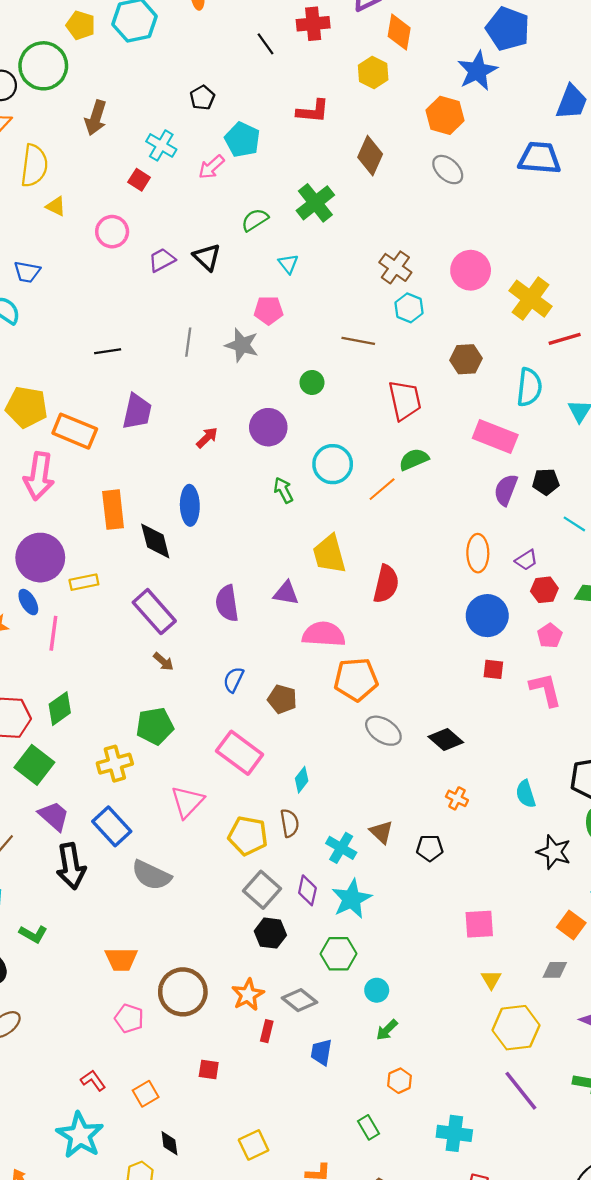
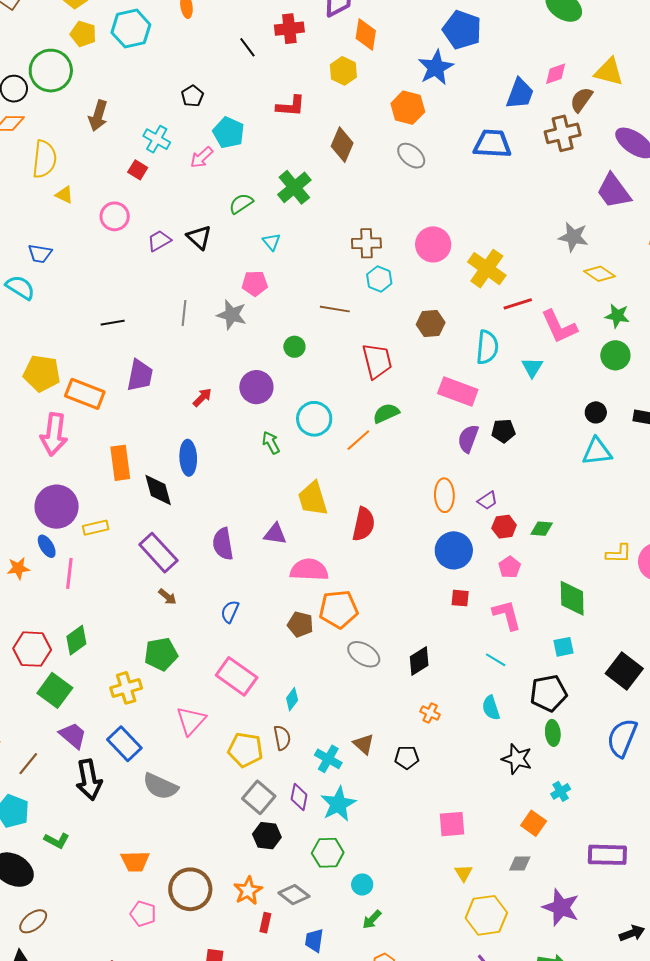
brown cross: (395, 267) -> (366, 243), turned -36
cyan line: (574, 524) -> (496, 660), moved
brown pentagon: (282, 699) -> (300, 624), moved
black diamond: (446, 739) -> (419, 661), turned -72

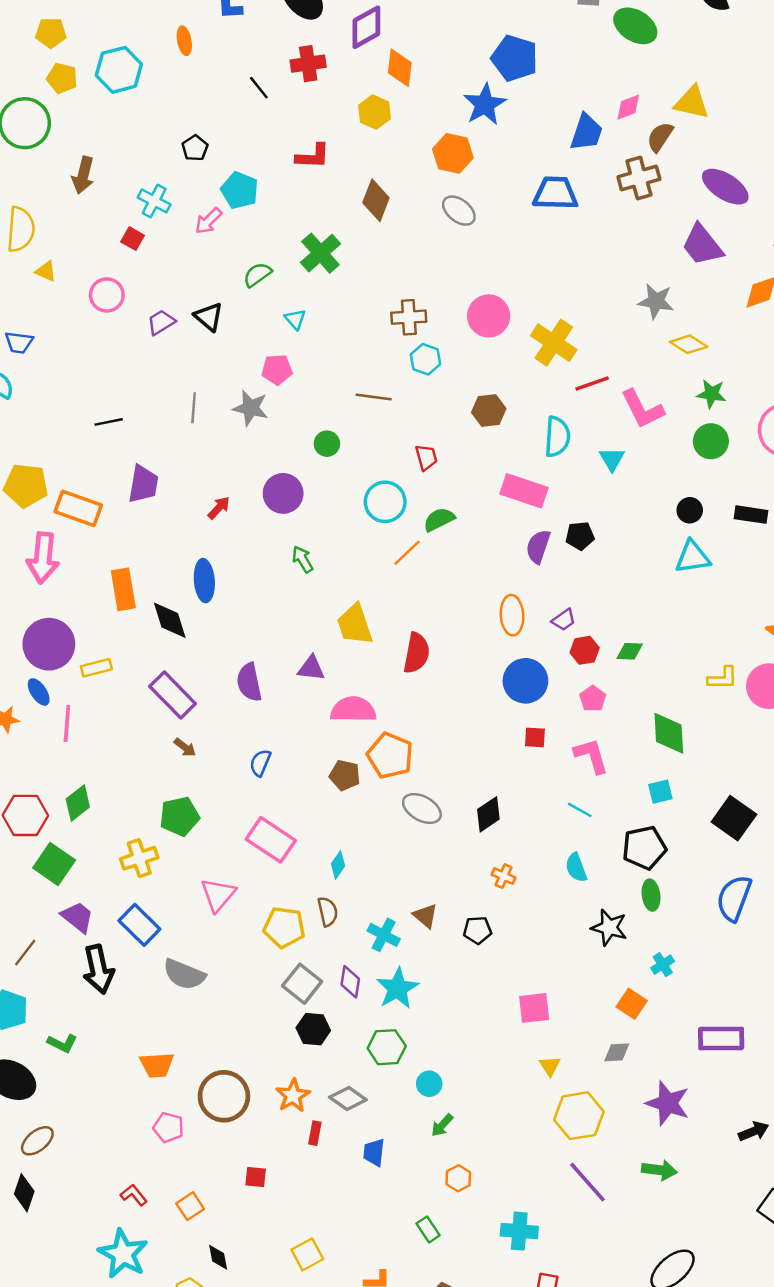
red trapezoid: (377, 361) -> (426, 457), size x0.6
cyan circle: (314, 419) -> (385, 502), moved
orange pentagon: (339, 609) -> (390, 756), turned 30

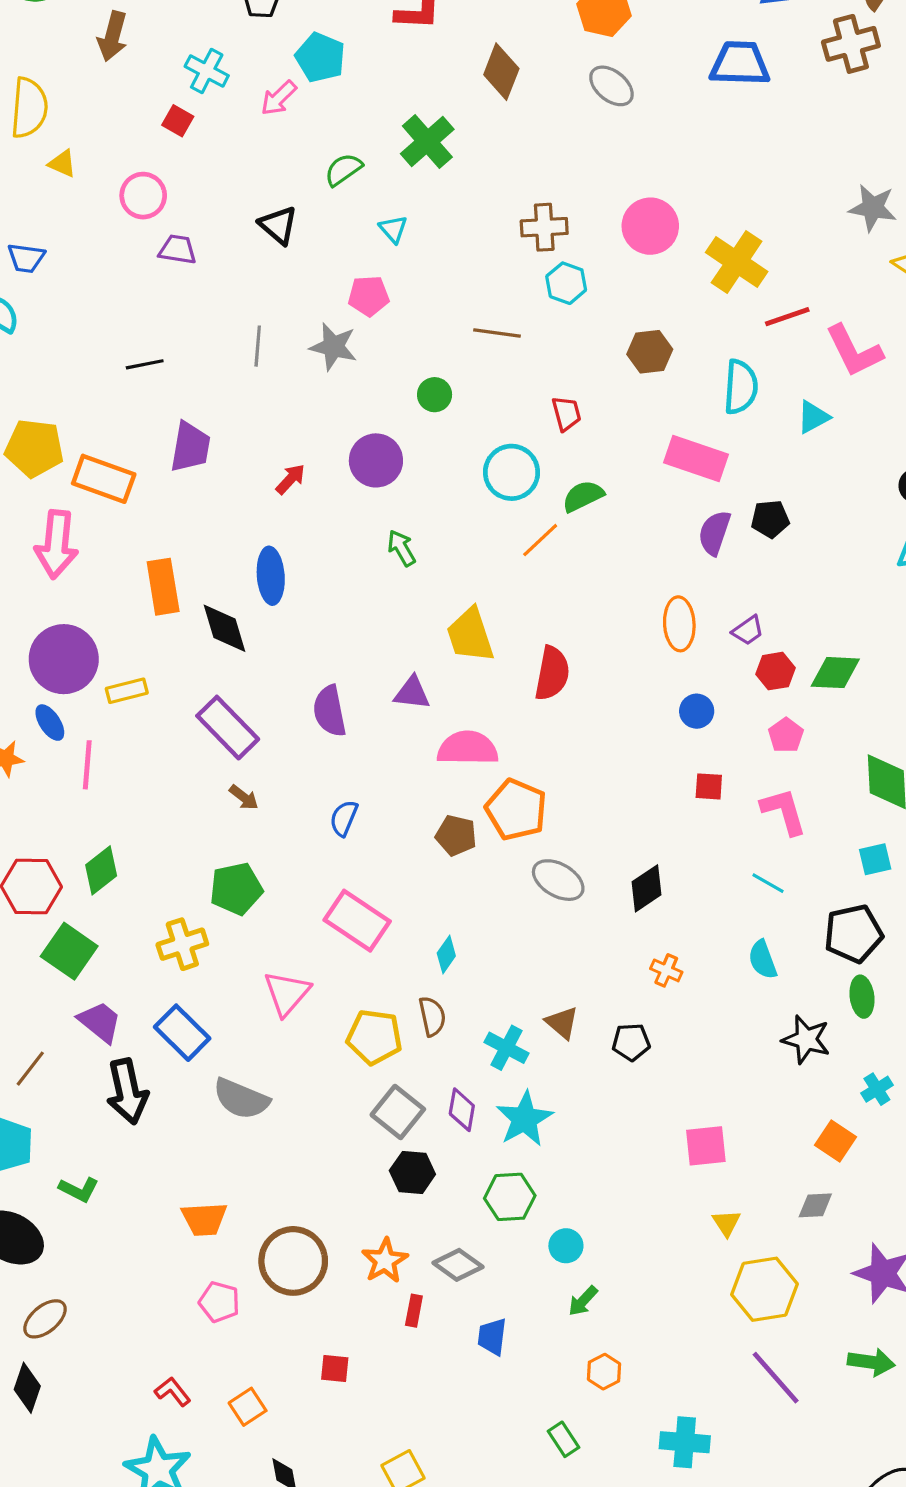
purple trapezoid: (161, 322) -> (178, 250), moved, turned 40
cyan triangle: (612, 459) -> (813, 417), turned 32
green diamond: (630, 651) -> (835, 673), size x1.4
blue circle: (525, 681) -> (697, 711), size x0.6

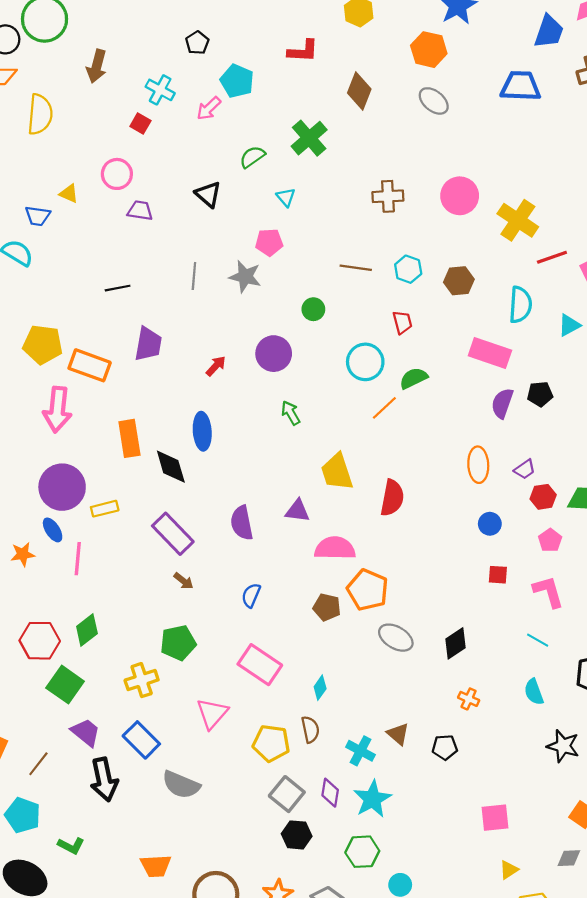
yellow triangle: (62, 164) -> (69, 194), moved
cyan hexagon: (566, 283) -> (408, 269), moved
yellow triangle: (726, 1223) -> (509, 870), turned 30

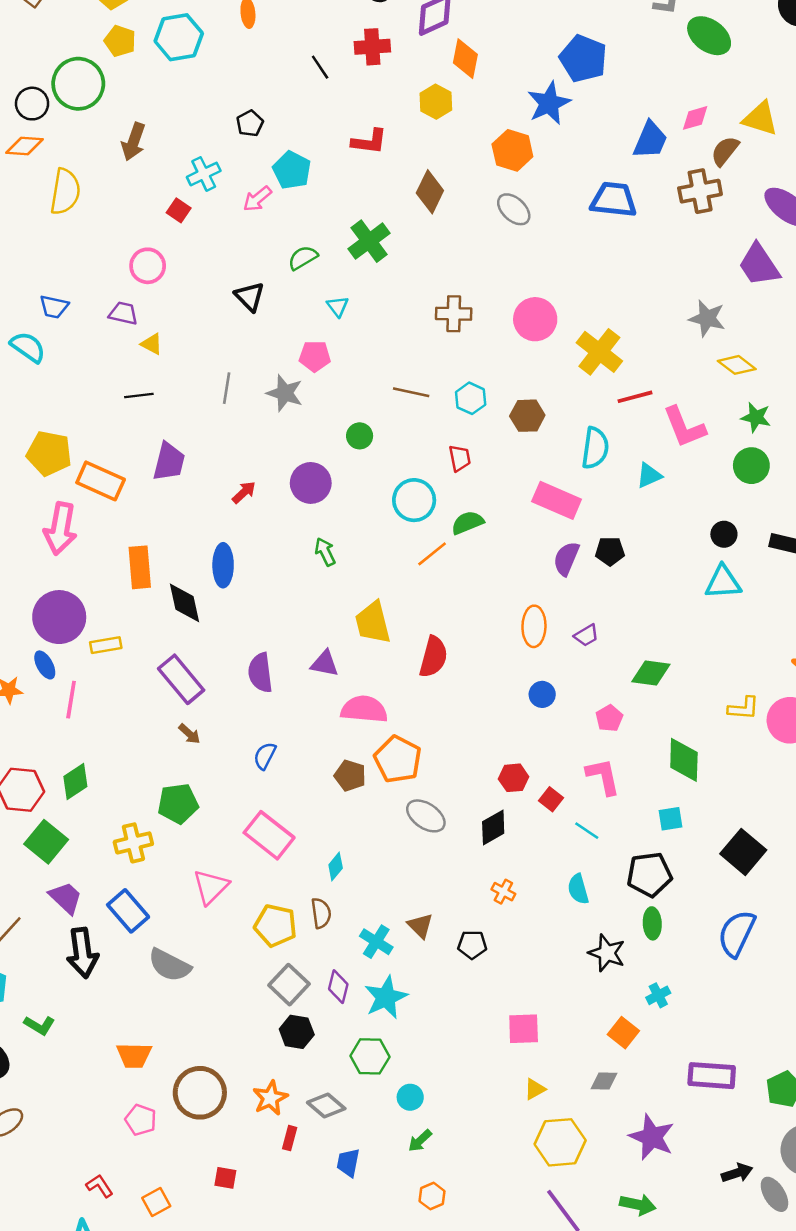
cyan cross: (160, 90) -> (204, 174), turned 32
yellow triangle: (69, 194) -> (152, 344), moved
purple trapezoid: (140, 211) -> (123, 313), moved
red hexagon: (543, 497) -> (514, 778), moved
red square: (498, 575) -> (551, 799), moved, turned 30

